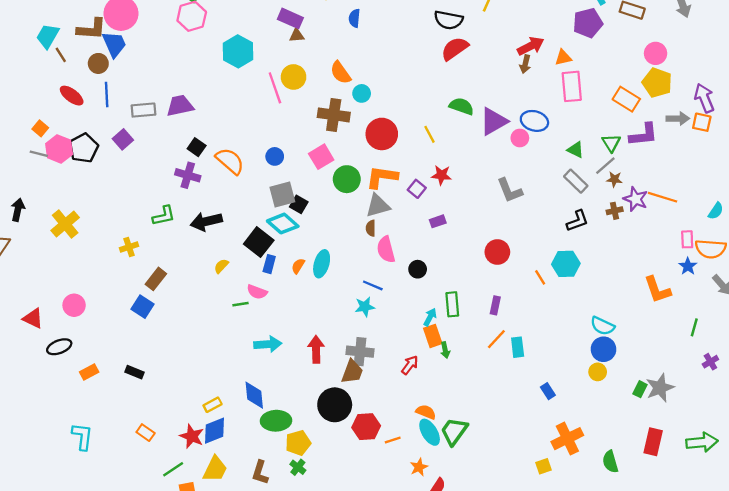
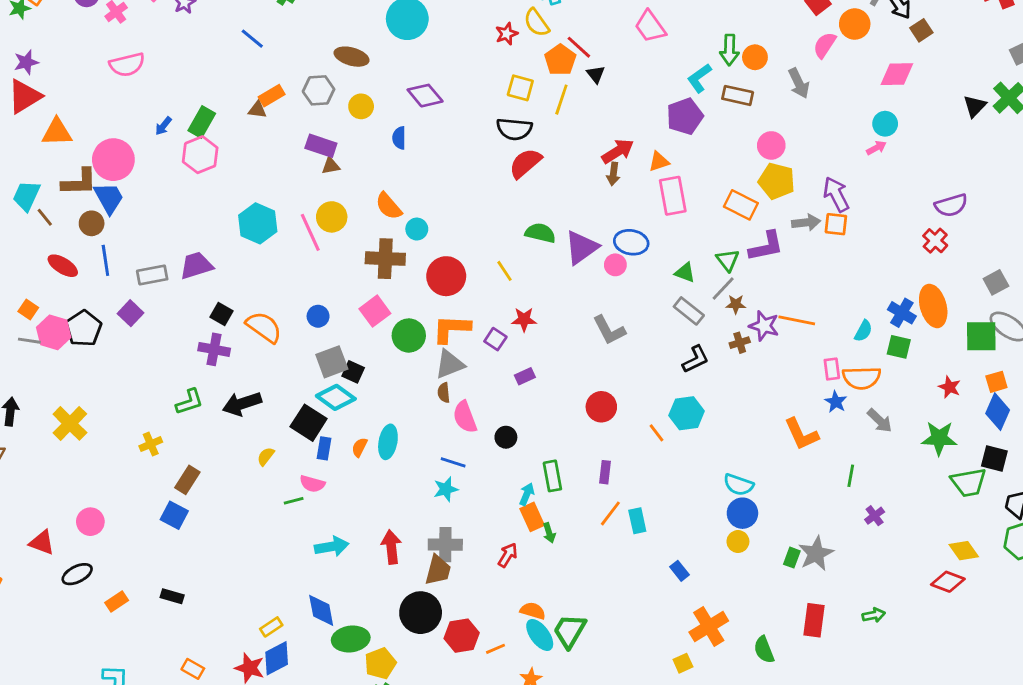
cyan hexagon: (238, 51) -> (258, 223), moved
green arrow: (702, 442) -> (874, 615), size x0.6

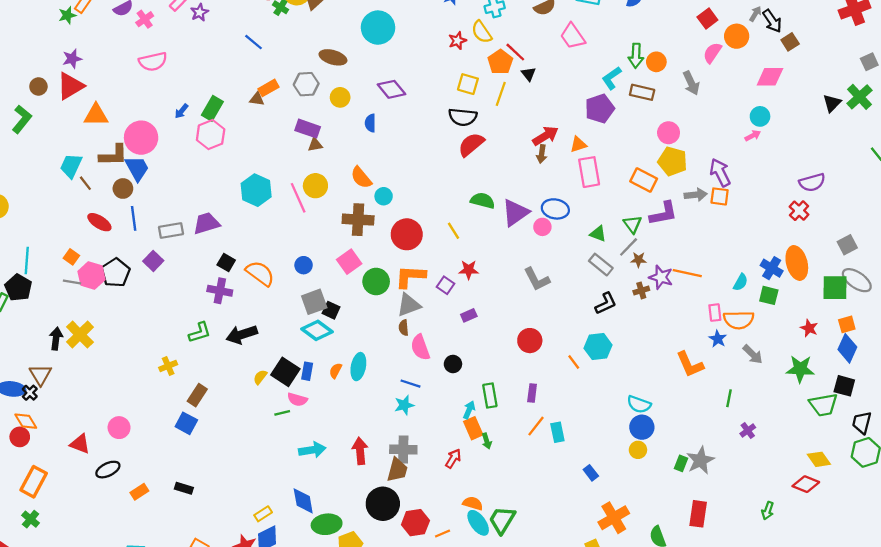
yellow cross: (70, 423) -> (80, 335), moved
black square: (309, 423) -> (285, 372), moved
green arrow: (874, 615) -> (768, 511), moved, turned 120

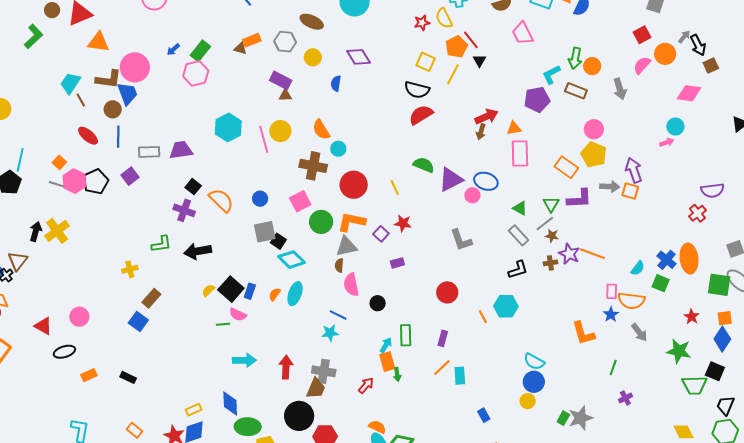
cyan diamond: (317, 330) -> (292, 260), moved

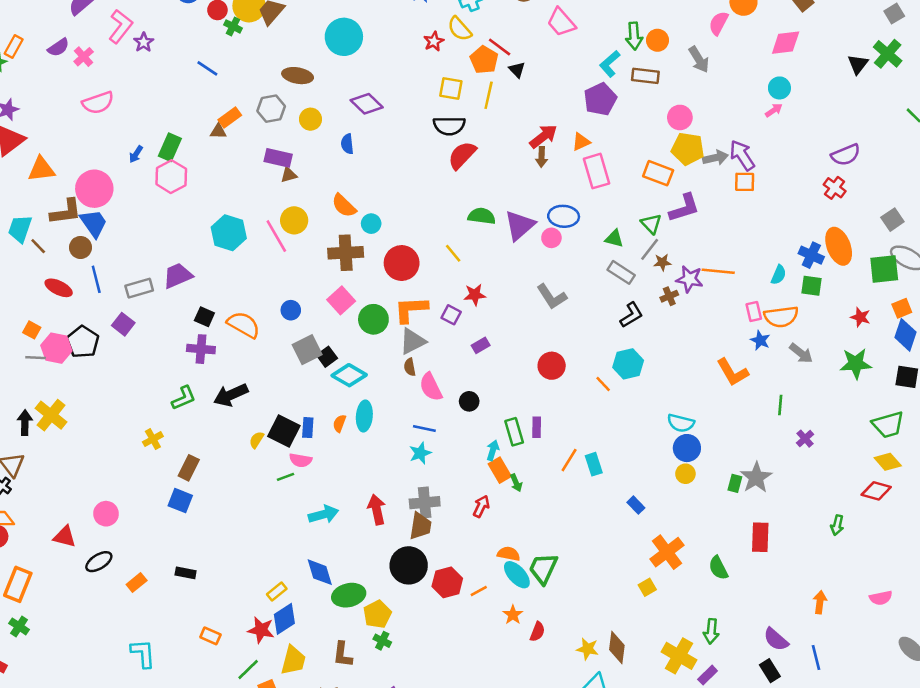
gray arrow: (610, 187) -> (715, 158), moved
black square: (278, 241) -> (327, 357), turned 35
purple rectangle: (443, 338) -> (537, 427), moved
green trapezoid: (694, 385) -> (888, 425), moved

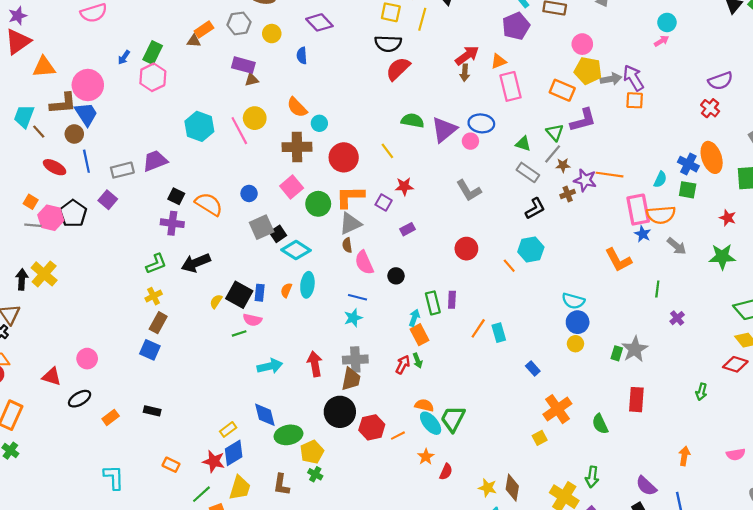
pink rectangle: (754, 312) -> (638, 210), size x1.8
yellow cross: (153, 439) -> (154, 296), moved
green arrow: (516, 483) -> (418, 361), moved

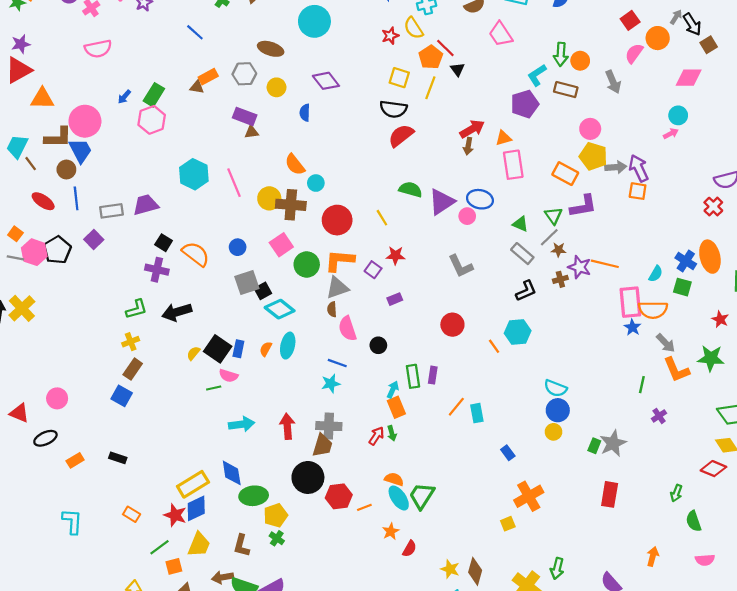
yellow circle: (255, 118) -> (269, 198), moved
orange L-shape: (618, 260) -> (676, 370), moved
green semicircle: (600, 424) -> (694, 521), moved
yellow rectangle: (228, 429) -> (193, 484), size x1.8

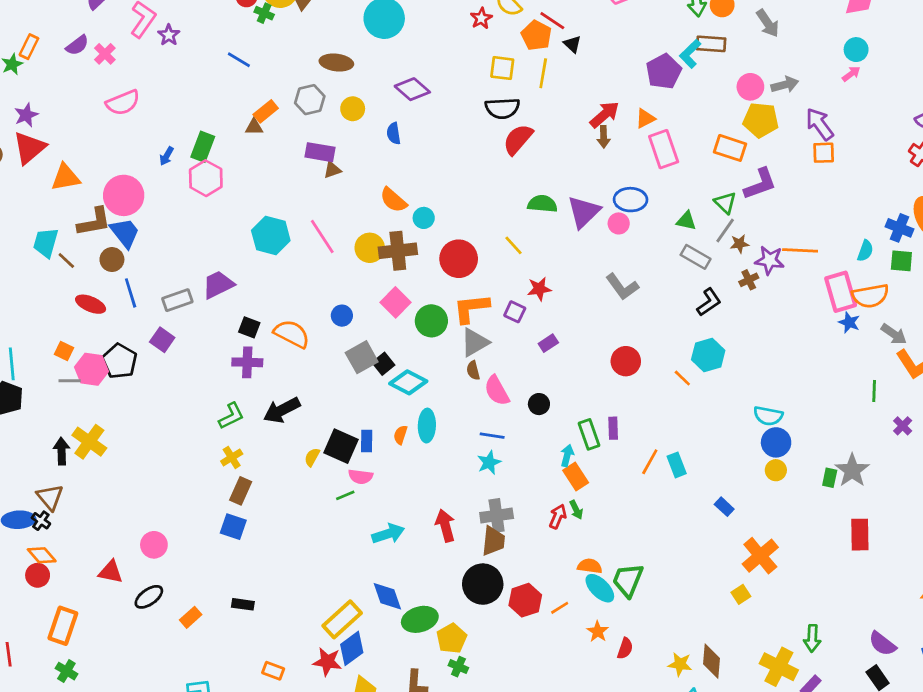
cyan L-shape: (537, 75) -> (690, 54), moved
gray arrow: (616, 167) -> (785, 85), moved

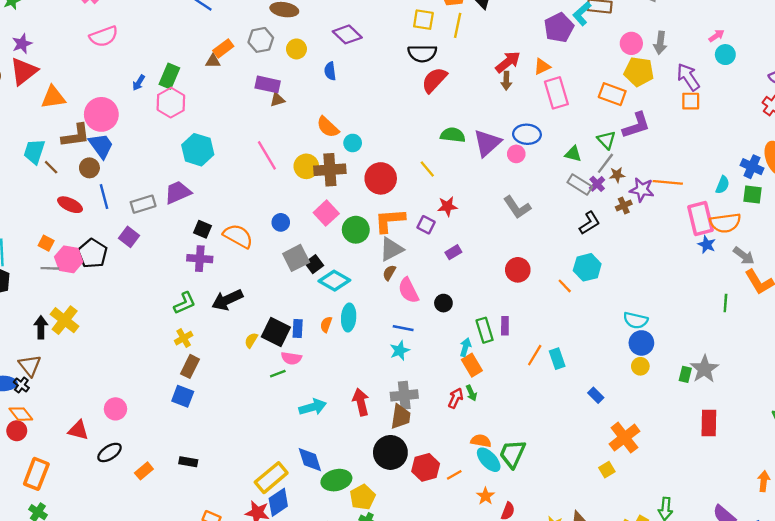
cyan circle: (856, 50) -> (725, 55), moved
gray arrow: (785, 85) -> (660, 43), turned 110
cyan hexagon: (271, 236) -> (198, 150), moved
brown semicircle: (473, 370) -> (389, 273), turned 42
purple cross: (903, 426) -> (597, 184), moved

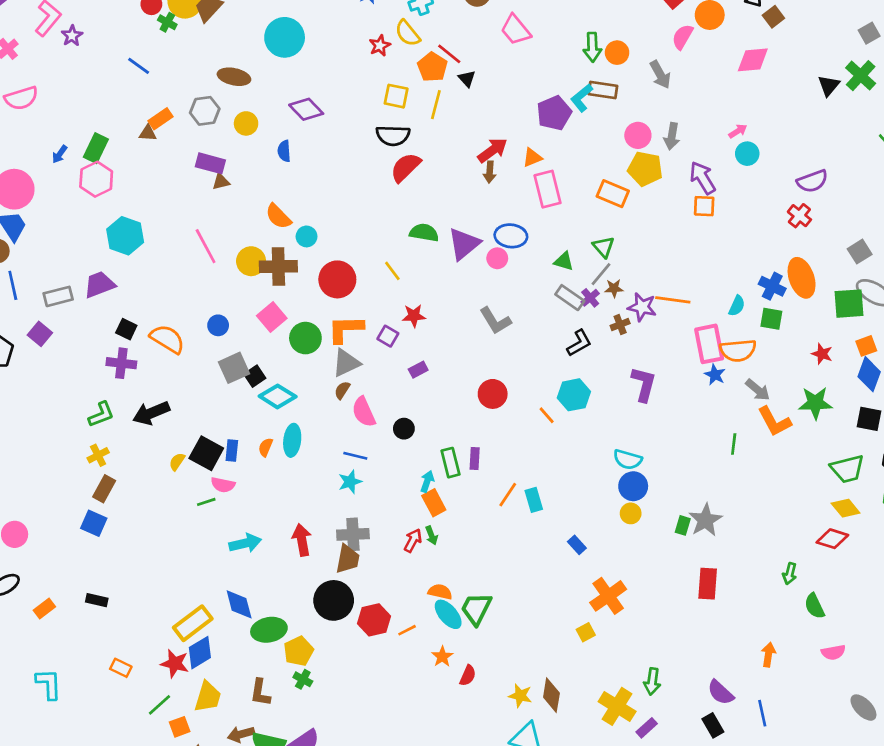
purple L-shape: (636, 125) -> (644, 384), moved, turned -60

